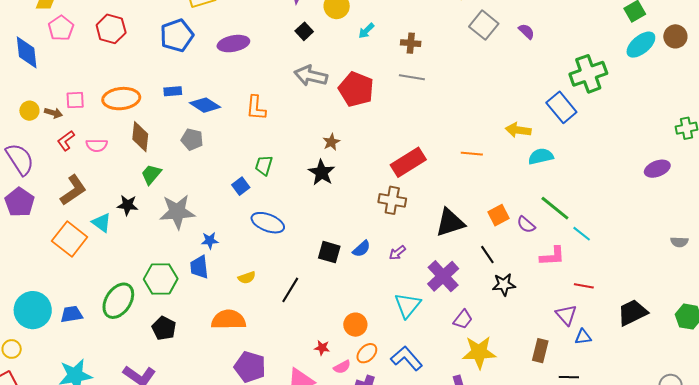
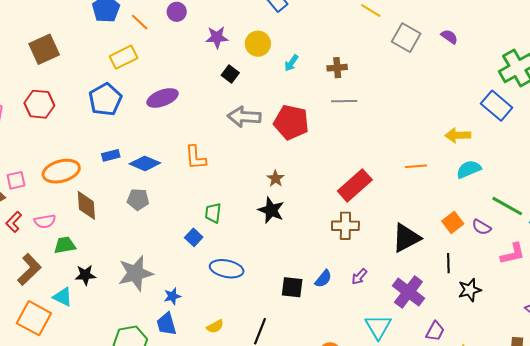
cyan semicircle: (541, 156) -> (469, 169), moved
green trapezoid: (151, 174) -> (65, 245), moved, turned 50
black line: (487, 255) -> (448, 263), turned 42

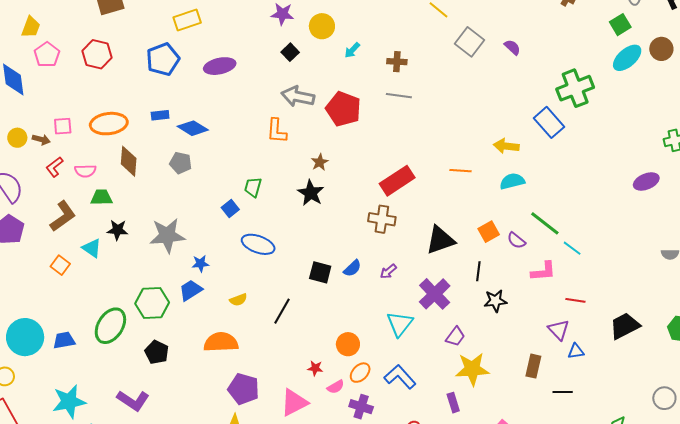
orange L-shape: (196, 158) -> (277, 131), moved
orange square: (34, 318) -> (60, 265), size x0.6
blue trapezoid: (167, 324) -> (191, 290), turned 65

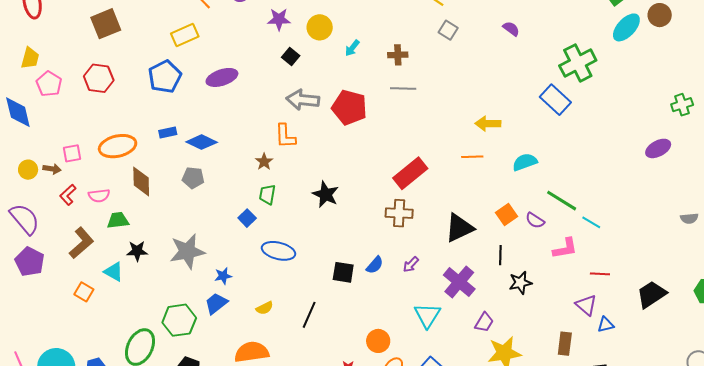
gray square: (470, 42) -> (448, 30), moved, size x0.7
yellow arrow: (506, 146) -> (488, 124), moved
brown star: (320, 162) -> (264, 162), moved

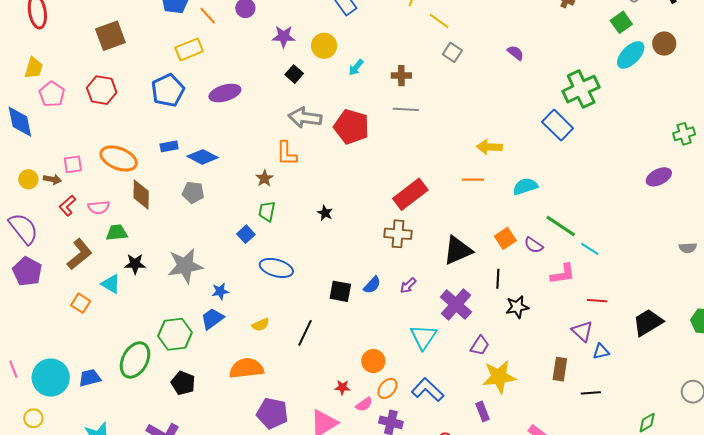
orange ellipse: (118, 146) -> (119, 158), turned 33
black star: (326, 194) -> (325, 213), size x0.6

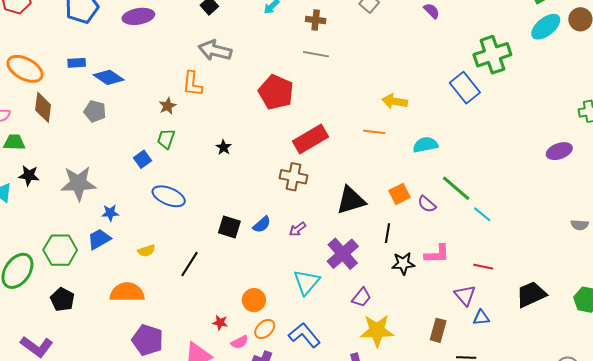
red pentagon: (351, 127) -> (276, 92), moved
pink L-shape: (563, 274) -> (437, 254), moved

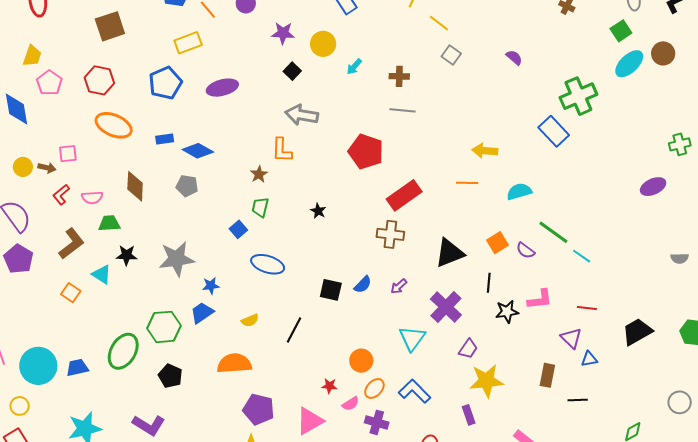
orange ellipse: (25, 69) -> (114, 125), moved

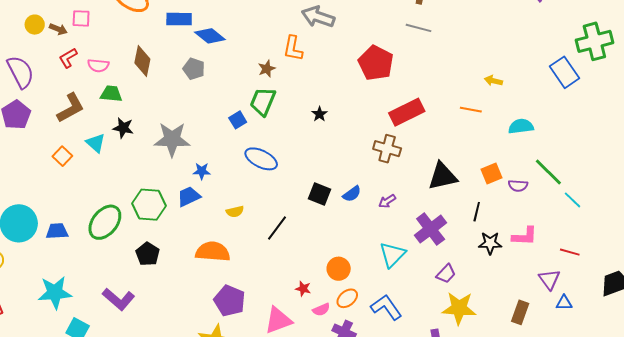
blue rectangle: (165, 139) -> (179, 19), size x1.4
yellow arrow: (485, 151) -> (493, 81), size x0.7
green trapezoid: (260, 207) -> (263, 101), size x1.4
purple semicircle: (526, 250) -> (518, 186), turned -42

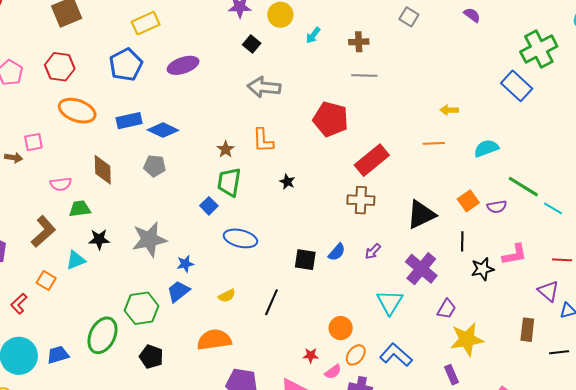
orange L-shape: (293, 48) -> (263, 140), moved
red L-shape: (68, 58) -> (19, 304), moved
cyan triangle: (96, 143) -> (76, 260), turned -50

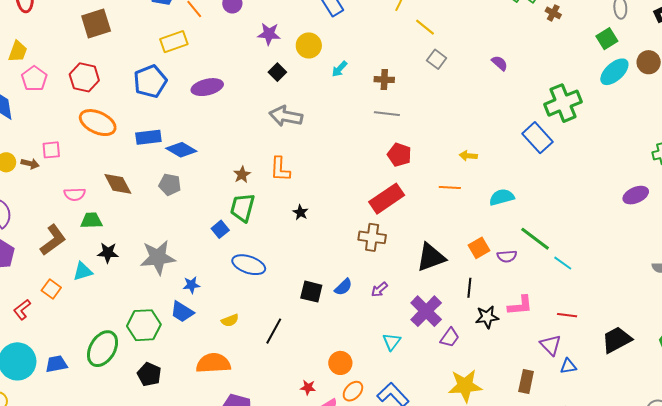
red pentagon: (331, 119) -> (399, 155), moved, size x0.7
brown diamond: (103, 170) -> (118, 184), turned -32
blue trapezoid: (178, 291) -> (182, 312), turned -115
cyan triangle: (390, 302) -> (392, 342), size x0.7
purple trapezoid: (446, 309) -> (450, 337), moved

